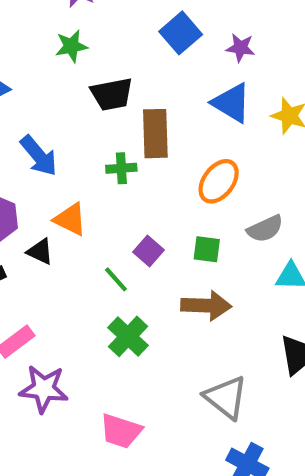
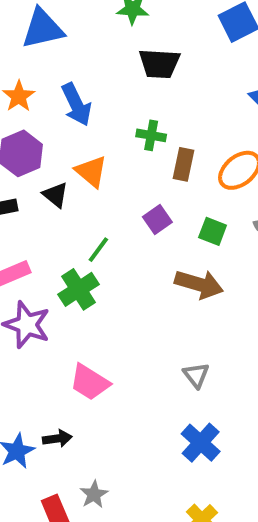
brown rectangle: (155, 134) -> (184, 164), moved, size x0.7
green line: (116, 279) -> (98, 250), moved, turned 64
green cross: (128, 336) -> (79, 289), moved
gray triangle: (226, 397) -> (196, 375), size x0.6

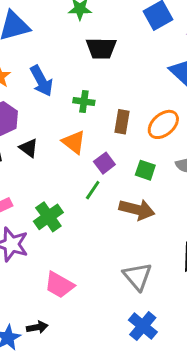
green cross: (151, 135) -> (84, 102), moved
orange triangle: (91, 172) -> (74, 142), moved
green line: (98, 250) -> (93, 190), moved
gray triangle: (196, 375) -> (137, 276), size x1.5

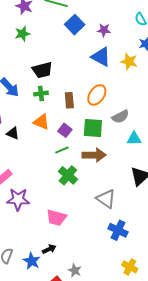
black trapezoid: (101, 48) -> (42, 70), moved
green square: (145, 170) -> (93, 128), size x1.5
green line: (93, 190) -> (62, 150), turned 48
green cross: (48, 217) -> (68, 175), moved

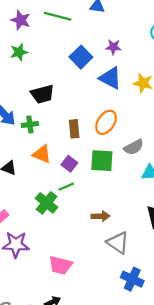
blue square: (75, 25) -> (81, 57), moved
green cross: (41, 94) -> (30, 124), moved
brown arrow: (94, 155) -> (101, 216), moved, size x0.7
green cross: (68, 175) -> (47, 203), moved

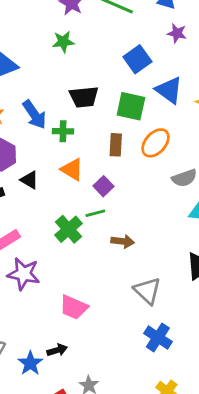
purple star: (113, 47) -> (177, 33), moved
green square: (102, 161) -> (131, 106), moved
brown arrow: (101, 216) -> (123, 241), moved

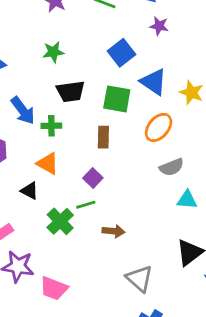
green star: (63, 42) -> (53, 52), moved
orange ellipse: (156, 143) -> (159, 127), moved
orange triangle: (72, 169) -> (48, 163), moved
black triangle: (29, 180) -> (30, 191), moved
pink trapezoid: (74, 307) -> (54, 288), moved

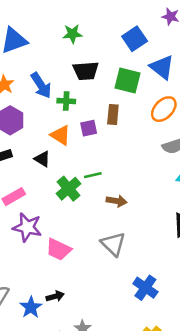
purple square: (93, 178) -> (89, 128), moved, turned 30
gray triangle: (139, 279) -> (113, 244), moved

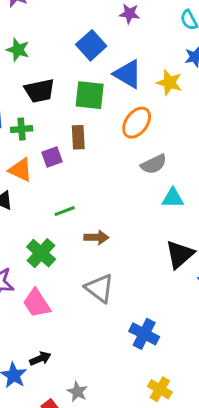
green star: (72, 34) -> (18, 50), turned 30
green cross: (68, 189) -> (41, 253), moved
pink trapezoid: (59, 249) -> (37, 303), turned 40

